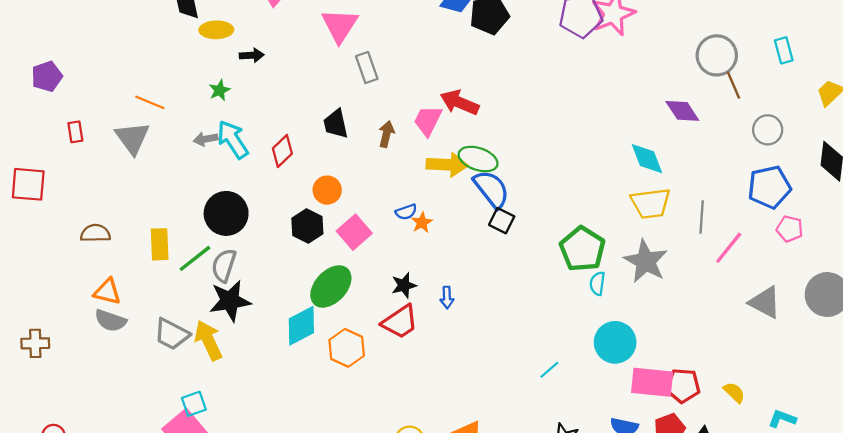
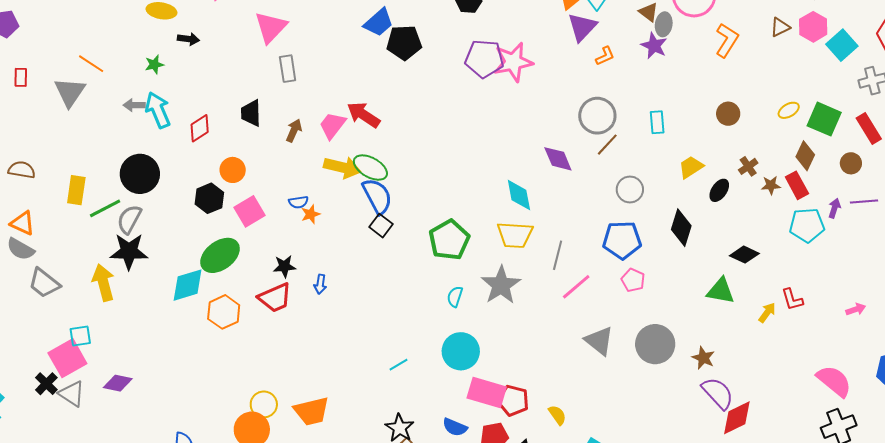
brown line: (734, 85) -> (607, 145), turned 55
green pentagon: (582, 249) -> (449, 240), moved
gray trapezoid: (172, 334) -> (44, 283), moved

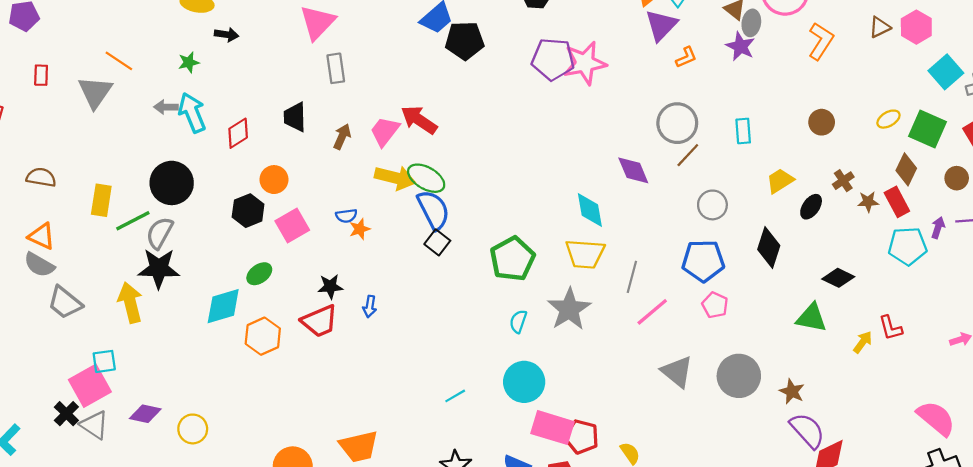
cyan square: (842, 45) -> (946, 72), moved
green ellipse: (220, 255) -> (259, 274), size x0.6
yellow circle: (264, 404) -> (193, 429), moved

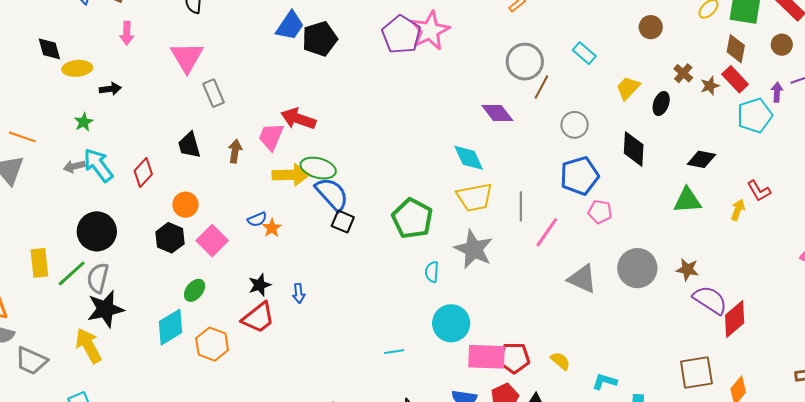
purple pentagon: (553, 59) -> (401, 35), turned -30
cyan rectangle: (743, 131) -> (584, 53), turned -30
cyan line: (455, 396) -> (394, 352), turned 36

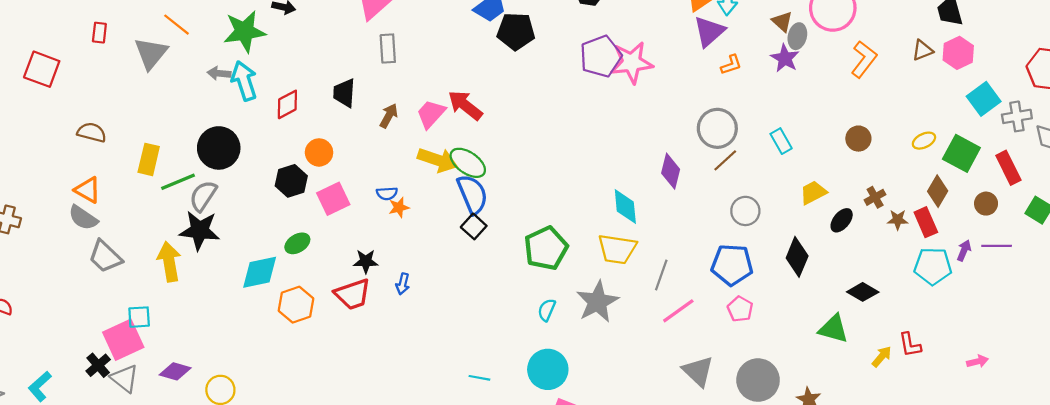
purple diamond: (497, 113) -> (671, 171), turned 32
green star: (84, 122) -> (245, 31), size x2.0

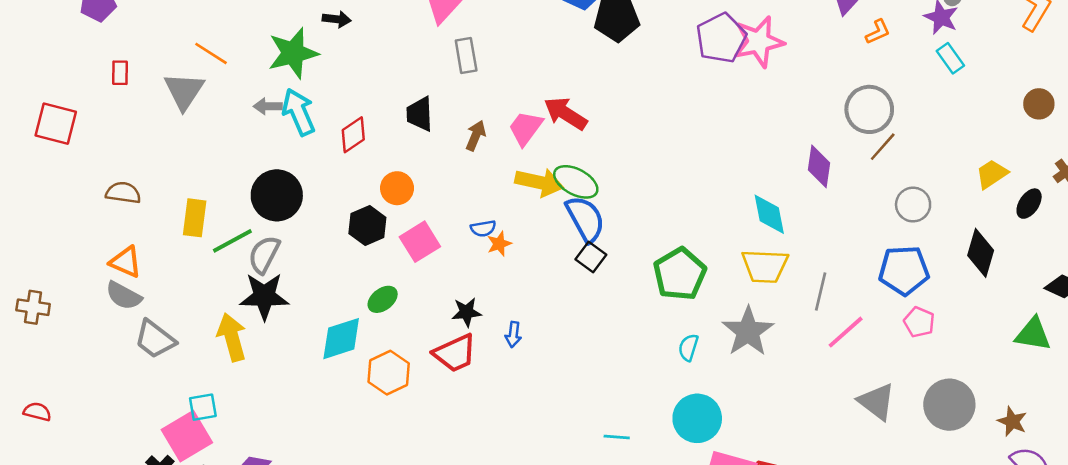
cyan rectangle: (781, 141) -> (950, 58), moved

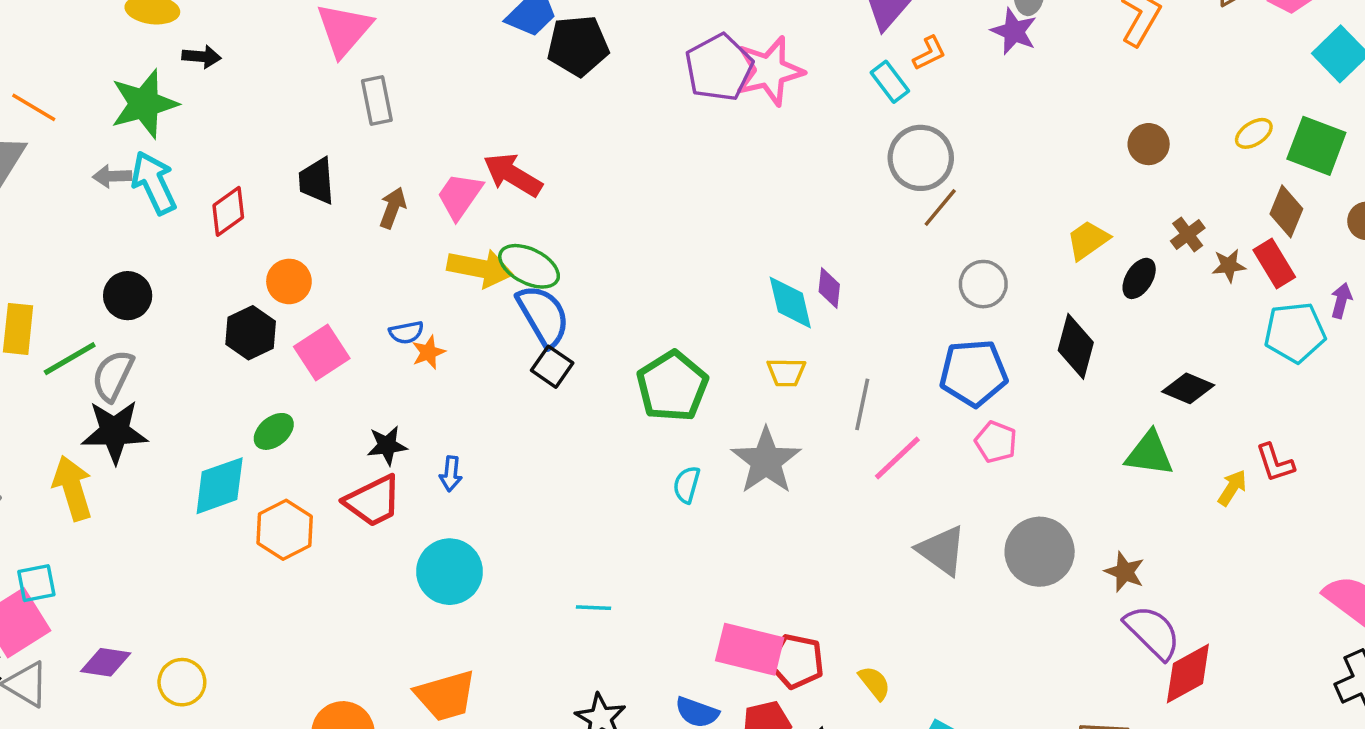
cyan rectangle: (950, 58) -> (890, 82), moved
purple diamond: (819, 166) -> (829, 288), moved, size x0.7
black circle: (277, 195) -> (128, 296), size x0.7
yellow trapezoid: (765, 266) -> (786, 372), size x0.6
cyan circle: (697, 418) -> (450, 572), moved

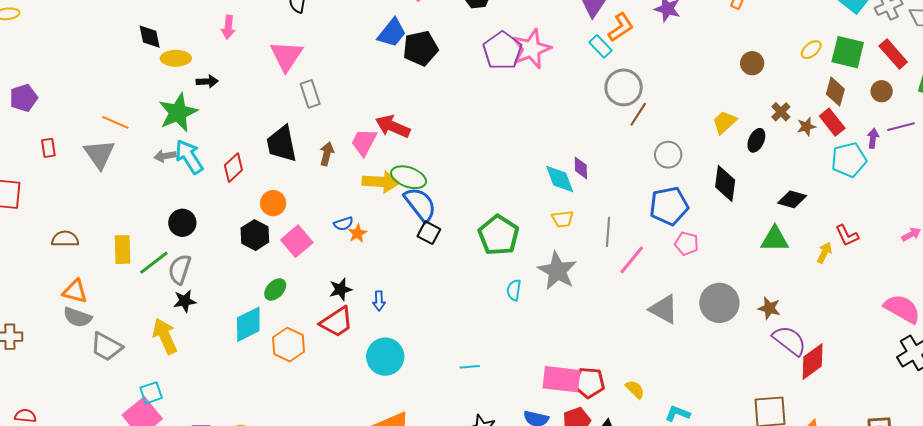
orange L-shape: (929, 53) -> (621, 27), size x1.4
black trapezoid: (317, 181) -> (282, 144), size x1.4
black star: (115, 432) -> (185, 301), size x0.6

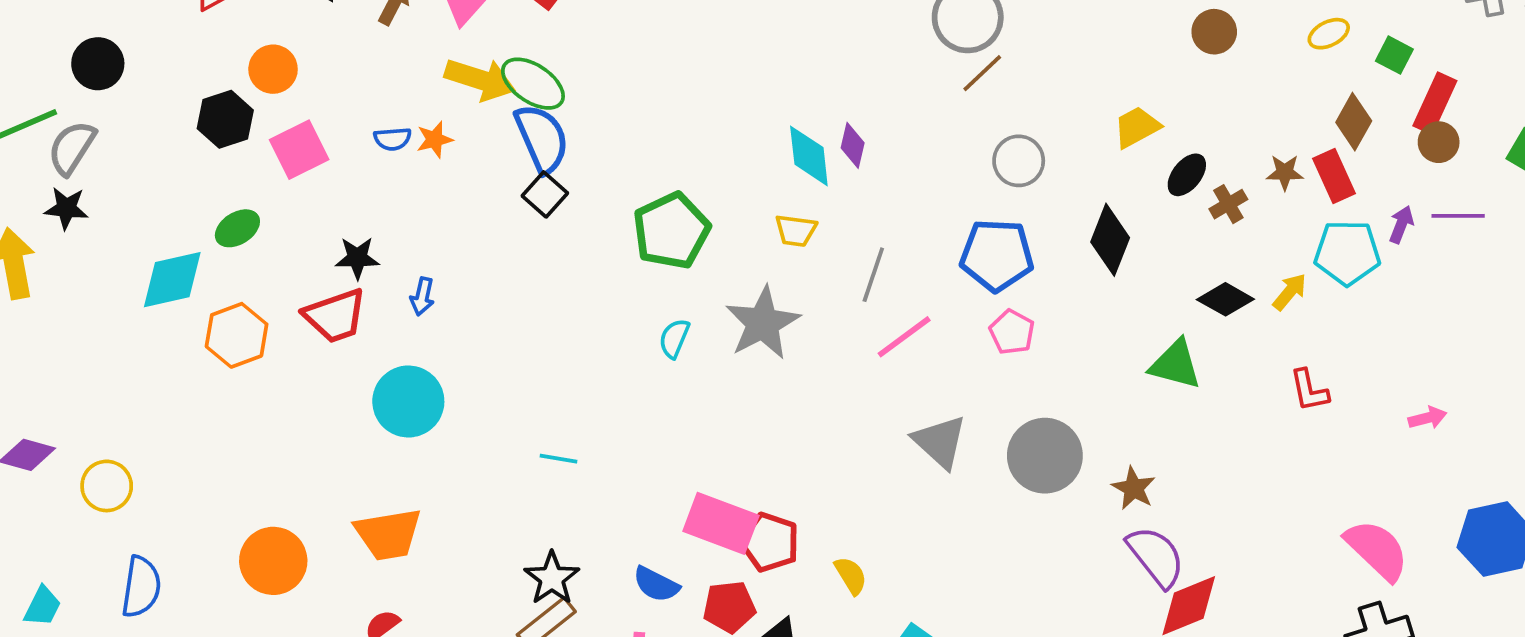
green square: (848, 52) -> (1394, 55), size x0.6
red rectangle: (893, 54) -> (1435, 103), moved, turned 52
brown cross: (781, 112) -> (1228, 204), moved
orange star: (357, 233) -> (435, 140), moved
yellow arrow: (824, 253) -> (1290, 292), moved

